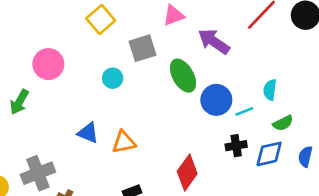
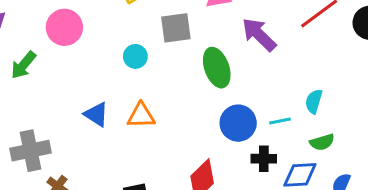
blue circle: (216, 100) -> (238, 123), moved
orange triangle: (124, 142) -> (141, 116), moved

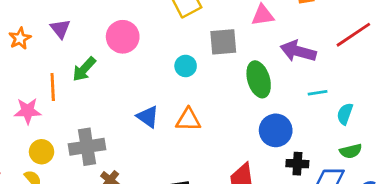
purple arrow: (259, 35) -> (298, 51), turned -32
cyan line: (280, 121) -> (318, 93), moved

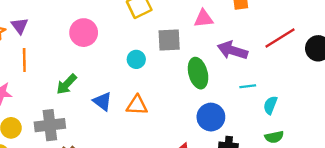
purple triangle: (60, 29) -> (20, 26), moved
green arrow: (84, 69) -> (67, 84), moved
orange line: (53, 87) -> (24, 60), moved

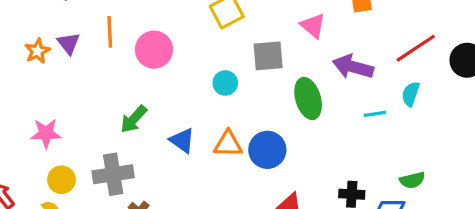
pink triangle: (203, 19) -> (313, 26), turned 48
orange line: (24, 60) -> (110, 32), moved
cyan semicircle: (270, 105) -> (411, 94), moved
blue circle: (211, 117) -> (267, 150), moved

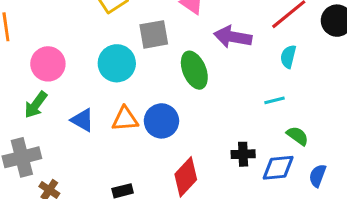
pink circle: (154, 50) -> (48, 64), moved
cyan circle: (225, 83) -> (117, 63), size x1.6
cyan line: (375, 114) -> (274, 100), moved
green semicircle: (412, 180) -> (297, 136), turned -125

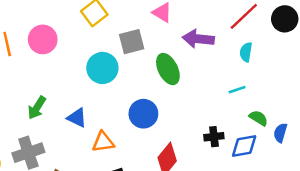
pink circle: (48, 64) -> (43, 39), moved
orange triangle: (125, 119) -> (103, 142), moved
blue semicircle: (318, 176) -> (280, 133), moved

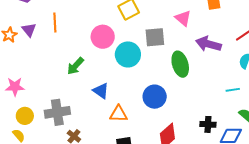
pink circle: (43, 39) -> (103, 37), moved
green arrow: (37, 108) -> (75, 66), moved

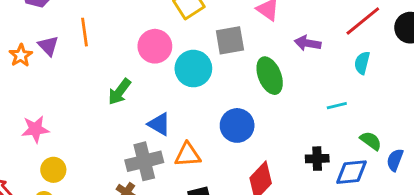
purple arrow: (208, 44) -> (308, 43), size x0.7
cyan line: (233, 90) -> (337, 106), moved
gray cross: (57, 112) -> (144, 161), moved

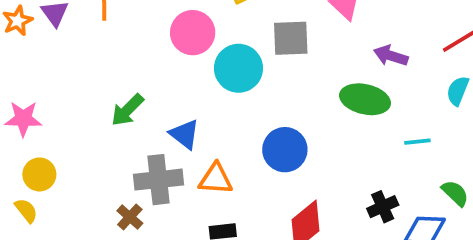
green ellipse: (270, 76) -> (365, 99), moved, turned -63
green arrow: (120, 92) -> (127, 110), moved
black cross: (317, 159) -> (383, 207), turned -30

